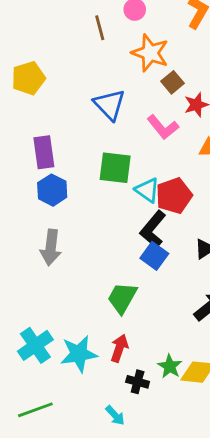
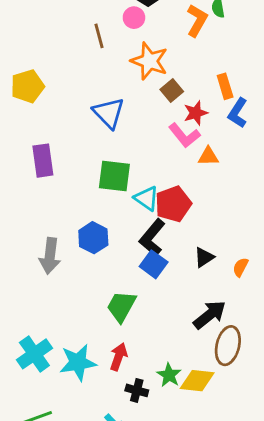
pink L-shape: (163, 127) -> (184, 135), moved
blue hexagon: (52, 190) -> (93, 238), moved

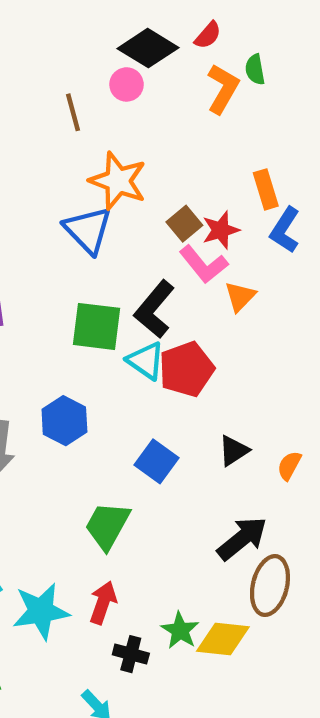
orange star: (149, 61) -> (118, 181), moved
brown square: (172, 90) -> (184, 224), moved
orange triangle: (208, 156) -> (240, 296), turned -45
black L-shape: (152, 238) -> (154, 309), moved

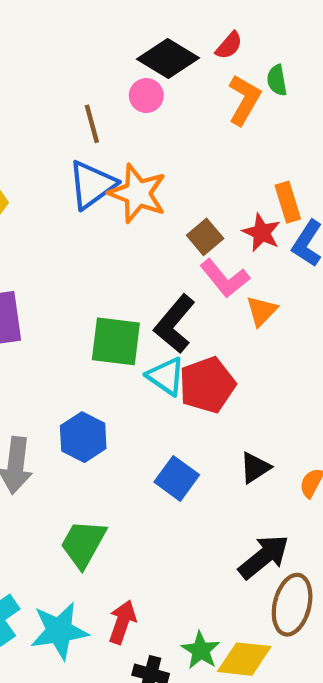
blue triangle: (88, 230) -> (92, 185), moved, turned 38
red star: (221, 230) -> (262, 233), moved, turned -30
green trapezoid: (107, 526) -> (83, 544), moved

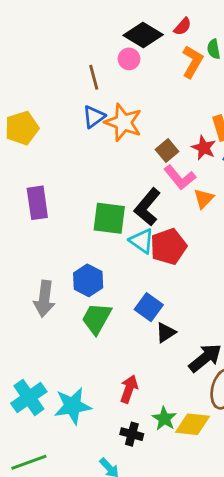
blue triangle: (92, 185) -> (94, 117), size x0.7
black triangle: (255, 468) -> (166, 333), moved
green trapezoid: (83, 544) -> (97, 318), moved
red arrow: (122, 622) -> (129, 389), moved

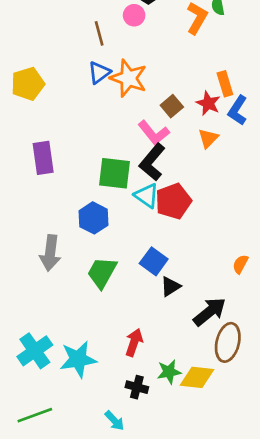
pink L-shape: (180, 177) -> (154, 133), moved
orange triangle: (204, 199) -> (208, 138), moved
blue hexagon: (88, 280) -> (94, 218), moved
green star: (164, 419) -> (169, 372), turned 30

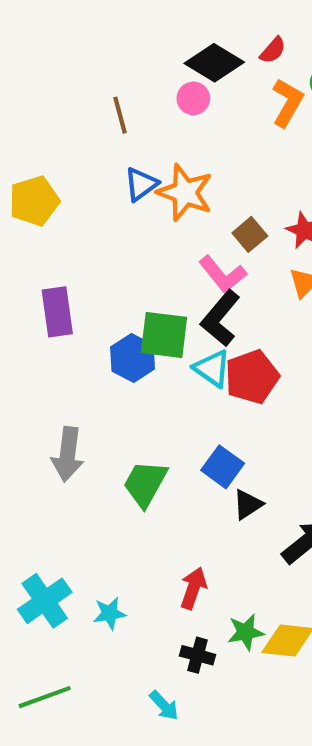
brown line: (99, 33) -> (120, 115), moved
blue hexagon: (94, 218) -> (133, 358), moved
cyan star: (78, 359) -> (110, 613), size x0.6

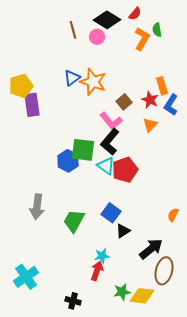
brown line: (120, 115) -> (73, 30), moved
purple rectangle: (57, 312) -> (32, 105), moved
cyan star: (110, 613) -> (102, 256), moved
black cross: (197, 655) -> (73, 301), moved

